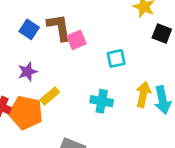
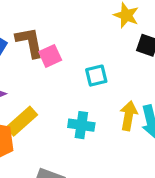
yellow rectangle: (50, 96) -> (22, 121), size x1.4

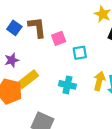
pink square: (50, 56) -> (59, 38), moved

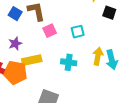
pink square: (59, 38) -> (50, 31), moved
yellow rectangle: (28, 79) -> (32, 60), turned 30

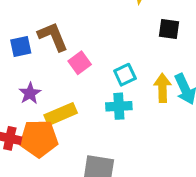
black square: (109, 13) -> (169, 29), moved
blue square: (15, 14) -> (21, 47), turned -32
cyan square: (78, 32) -> (125, 75), moved

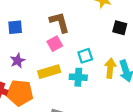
brown L-shape: (53, 36) -> (59, 22), moved
yellow rectangle: (61, 114) -> (49, 72), moved

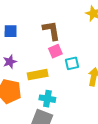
pink square: (55, 44) -> (55, 51), moved
cyan cross: (78, 77) -> (47, 99), moved

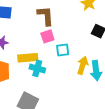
cyan cross: (47, 99) -> (37, 68), moved

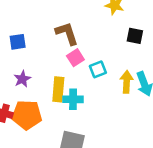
yellow rectangle: (28, 58) -> (58, 89), turned -66

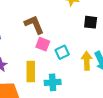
pink square: (75, 58) -> (43, 44), turned -32
cyan cross: (73, 99) -> (53, 82), moved

